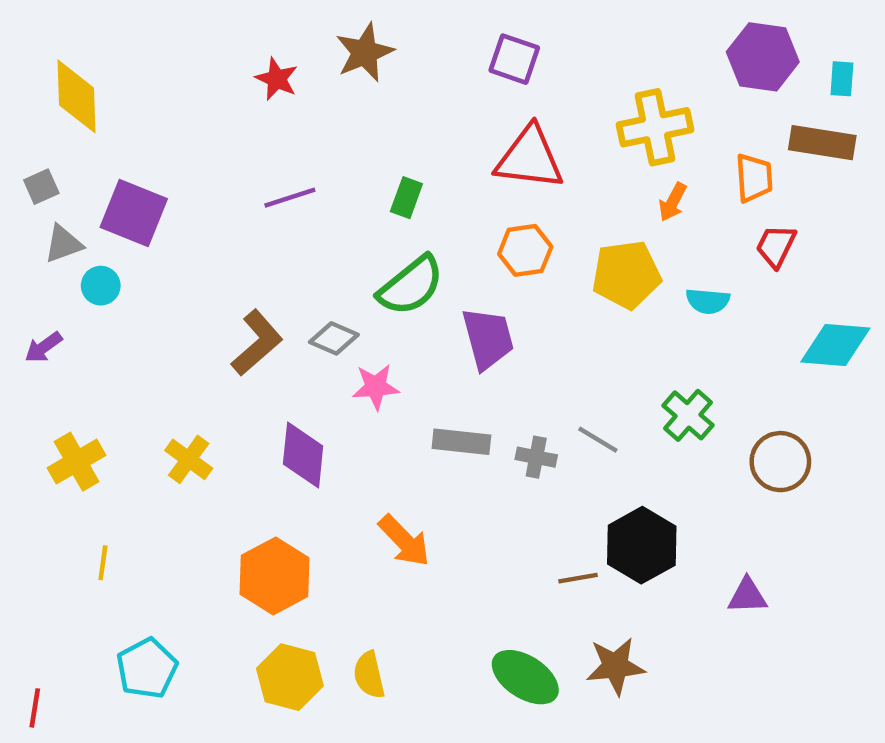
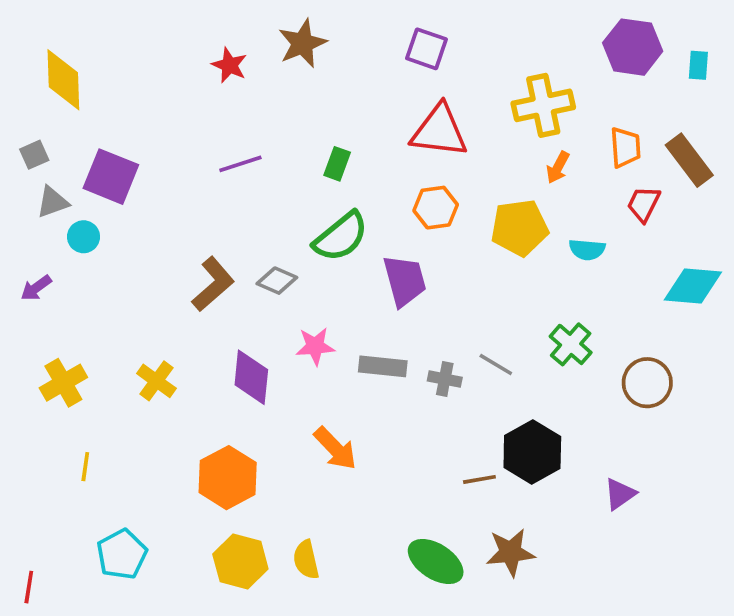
brown rectangle: (822, 143) -> (689, 160), moved, turned 44
pink star: (376, 387) -> (315, 346), moved
purple triangle: (747, 596) -> (620, 494), turned -33

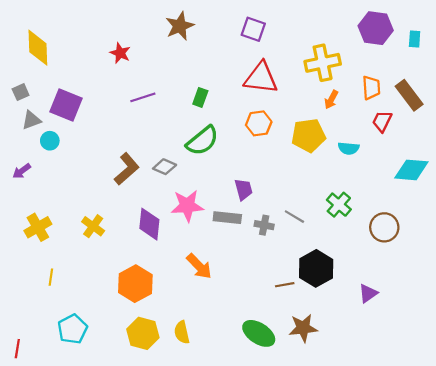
red star: (229, 65) -> (120, 53), moved
purple trapezoid: (405, 281) -> (244, 189), moved, size x0.7
pink star: (315, 346) -> (187, 206), size x1.4

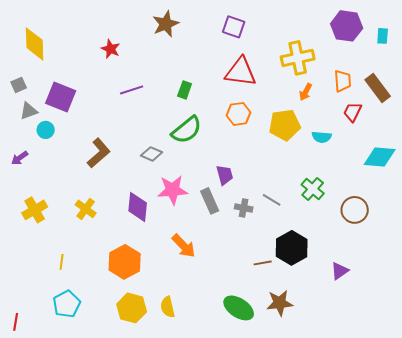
brown L-shape: (127, 169) -> (99, 153), moved
gray rectangle: (227, 218) -> (210, 201), turned 60
yellow line: (51, 277) -> (62, 262), moved

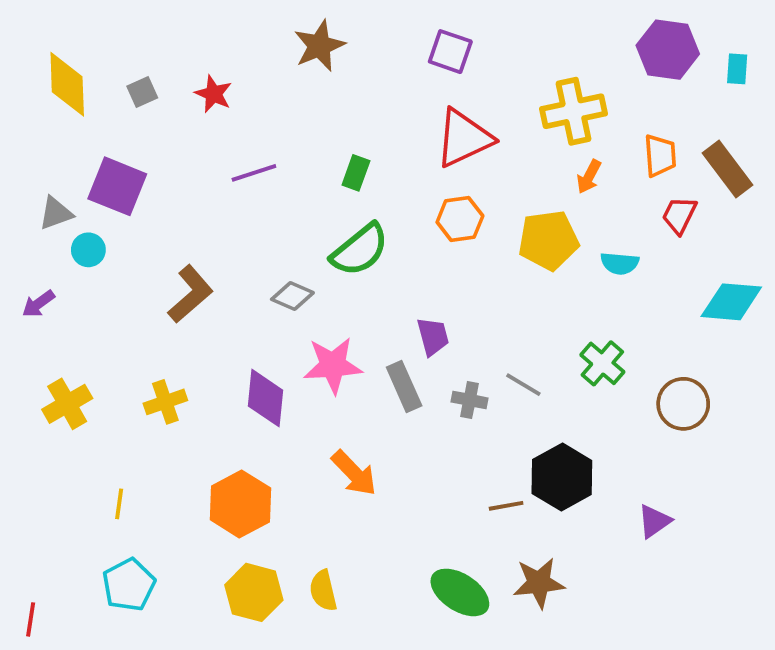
red triangle: (241, 72) -> (464, 138), turned -32
gray square: (19, 85) -> (142, 92), moved
yellow cross: (86, 209) -> (165, 402), turned 35

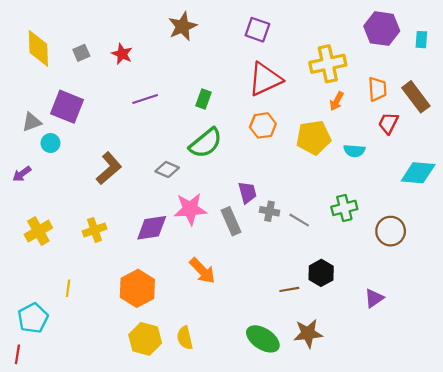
green cross: (602, 363) -> (344, 208), turned 35
purple diamond: (265, 398) -> (152, 228), turned 76
gray cross: (470, 400) -> (269, 211), moved
black hexagon: (562, 477) -> (321, 273), size x0.7
cyan pentagon: (129, 585) -> (33, 318), moved

